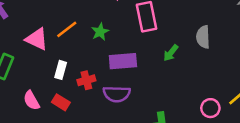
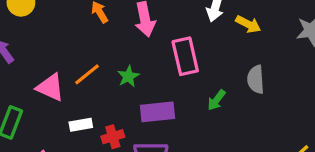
white rectangle: (61, 70) -> (81, 125), turned 66

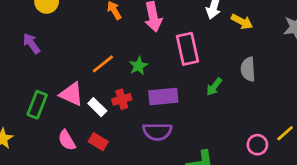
pink triangle: (50, 87) -> (71, 94), moved
white rectangle: (81, 125) -> (97, 107), turned 54
red cross: (113, 137) -> (122, 99), moved

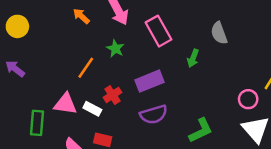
green star: (138, 66) -> (115, 49), moved

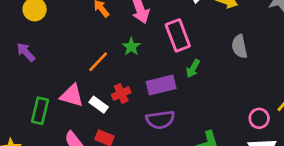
green arrow: (193, 58) -> (193, 69), moved

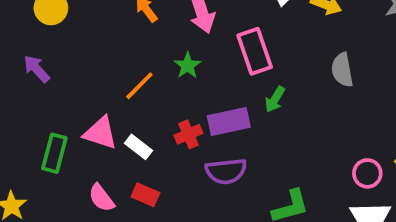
red cross: (121, 94) -> (188, 134), moved

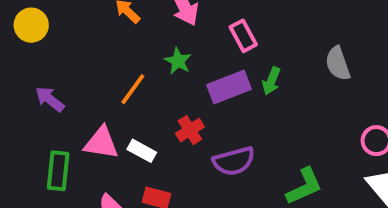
pink rectangle: (255, 51) -> (243, 36), size x0.7
purple arrow: (37, 69) -> (50, 99), moved
gray semicircle: (342, 70) -> (338, 64), moved
purple rectangle: (229, 122) -> (229, 87), moved

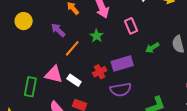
yellow circle: (31, 25) -> (24, 21), moved
green arrow: (271, 81) -> (152, 48), moved, turned 32
purple rectangle: (229, 87) -> (122, 63), moved
purple arrow: (50, 99) -> (58, 30), moved

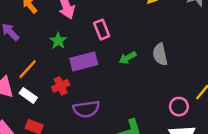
orange line: (72, 48) -> (28, 69), moved
purple rectangle: (122, 63) -> (84, 61), moved

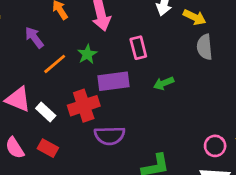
gray semicircle: (160, 54) -> (205, 47), moved
orange line: (28, 69) -> (55, 64), moved
red cross: (61, 86) -> (84, 106), size x1.5

